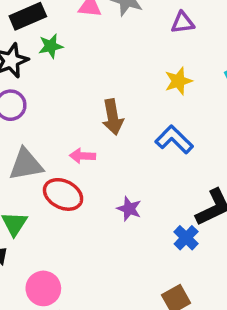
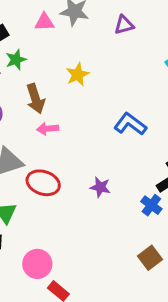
yellow star: (178, 81) -> (78, 75), moved
brown arrow: (113, 117) -> (36, 99), moved
pink arrow: (83, 156) -> (48, 129), moved

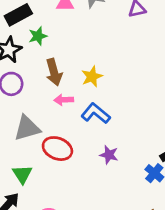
yellow star: (78, 75) -> (92, 77), moved
blue L-shape: (130, 124) -> (96, 113), moved

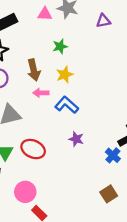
green star: (38, 36) -> (60, 46), moved
red ellipse: (57, 149) -> (33, 149), moved

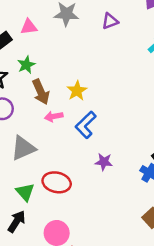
pink triangle: (45, 14) -> (29, 27), moved
green star: (60, 46) -> (26, 65), moved
blue L-shape: (67, 105) -> (86, 125), turned -75

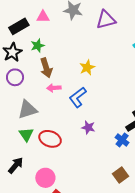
purple triangle: (110, 21) -> (106, 20), size x1.5
yellow star: (77, 91) -> (87, 67), moved
green triangle: (25, 192) -> (26, 134), moved

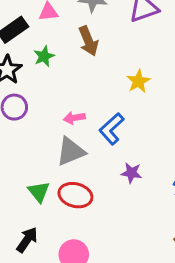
yellow star: (87, 67) -> (138, 81), moved
brown arrow: (46, 68) -> (88, 41), moved
gray triangle: (28, 109) -> (71, 152), moved

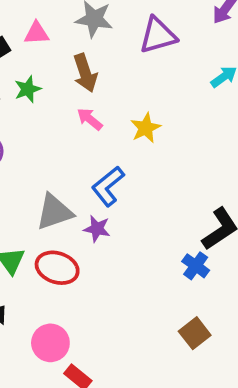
pink arrow: (74, 118) -> (90, 119), moved, turned 45
purple star: (131, 173) -> (97, 229), moved

